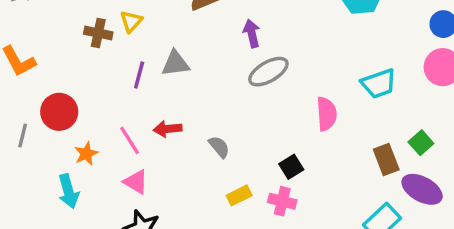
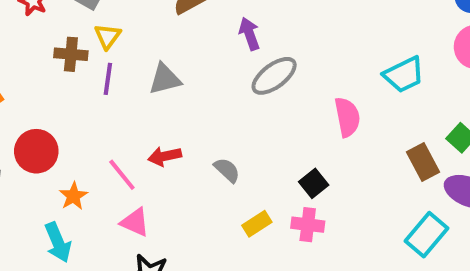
purple line: (139, 75) -> (108, 79), moved

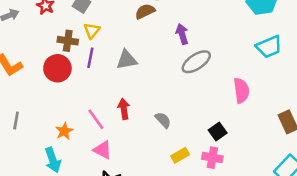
cyan trapezoid: (404, 75) -> (269, 47), moved
red circle: (36, 151) -> (57, 68), moved
red arrow: (165, 156) -> (124, 109), turned 90

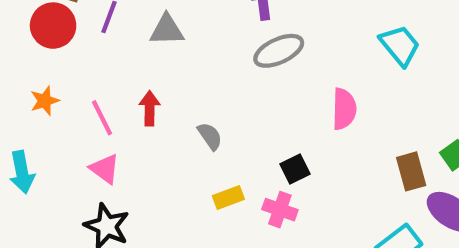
cyan trapezoid: (269, 47) -> (400, 45), turned -116
orange star: (64, 131) -> (45, 101), moved

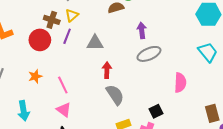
red arrow: (150, 108) -> (107, 70), moved
gray semicircle: (210, 136) -> (115, 95), size x1.5

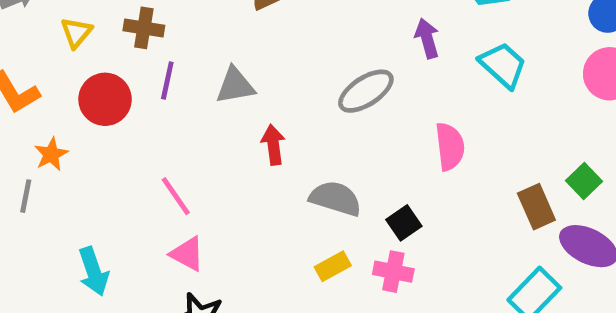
yellow triangle: (72, 15) -> (76, 32), moved
brown cross: (52, 20) -> (144, 28), moved
purple arrow: (142, 30) -> (427, 38), moved
orange star: (35, 76) -> (51, 154), moved
gray semicircle: (115, 95) -> (335, 198), moved, turned -30

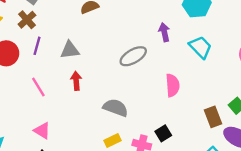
brown cross: (144, 28) -> (27, 20), turned 36
red arrow: (273, 145) -> (76, 81), moved
pink line: (176, 196) -> (38, 87), moved
black square: (404, 223) -> (163, 133), moved

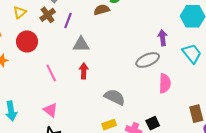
purple line: (37, 46) -> (68, 21), moved
gray ellipse: (133, 56) -> (148, 60), moved

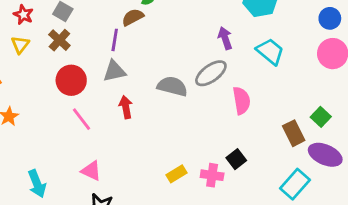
purple line: (68, 21) -> (115, 40), moved
red circle: (27, 42) -> (71, 80), moved
gray semicircle: (115, 97) -> (172, 86), moved

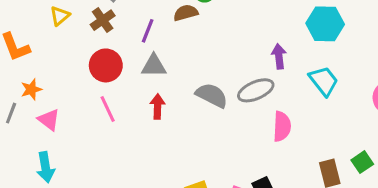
purple line: (115, 40) -> (148, 31), moved
pink triangle: (91, 171) -> (49, 120), moved

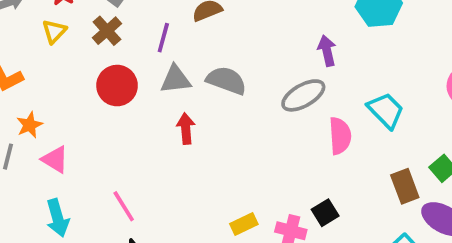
cyan trapezoid: (324, 81) -> (386, 110), moved
gray semicircle: (212, 95) -> (226, 80), moved
pink line: (108, 109) -> (124, 206), moved

